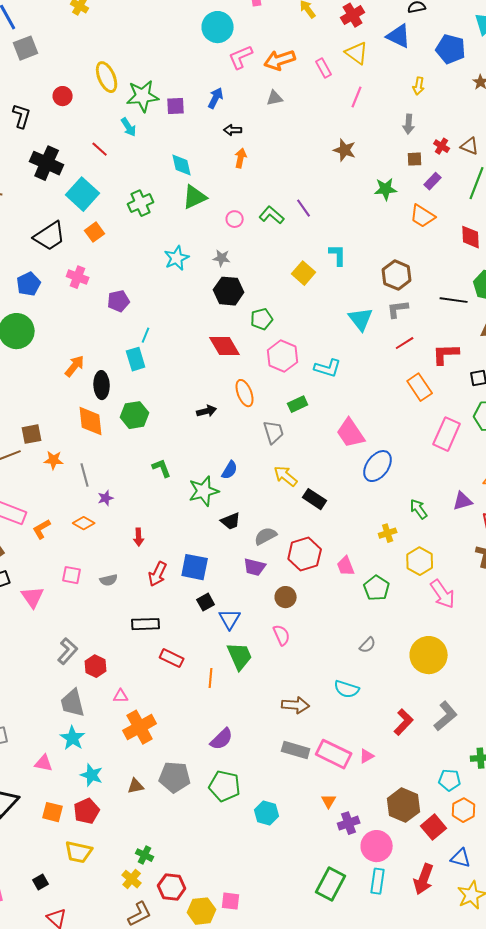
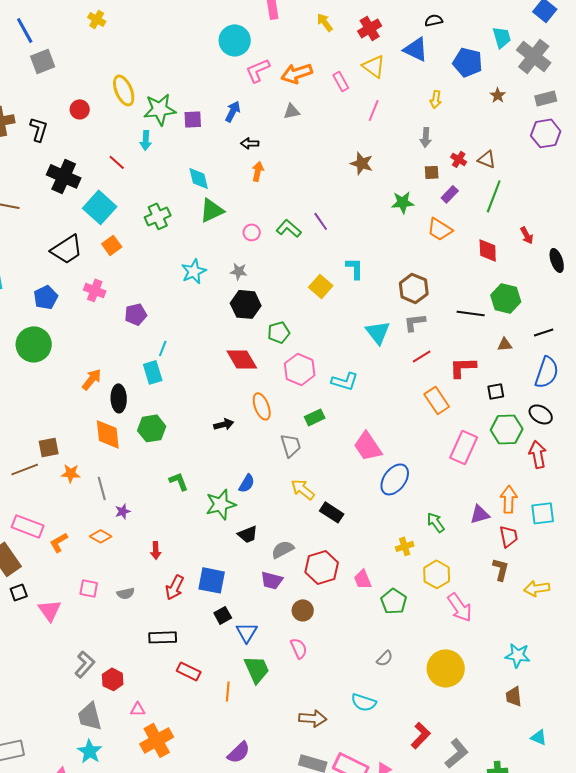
cyan arrow: (129, 127) -> (146, 140), turned 36
gray L-shape: (446, 716) -> (457, 753), moved

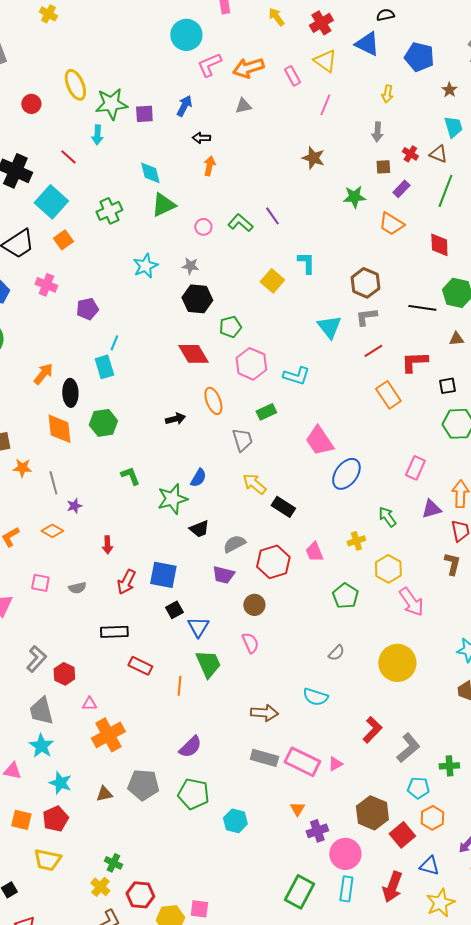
cyan trapezoid: (502, 37) -> (453, 127), moved
pink rectangle: (464, 447) -> (415, 468), moved, size x0.7
pink trapezoid: (363, 579) -> (314, 552), moved

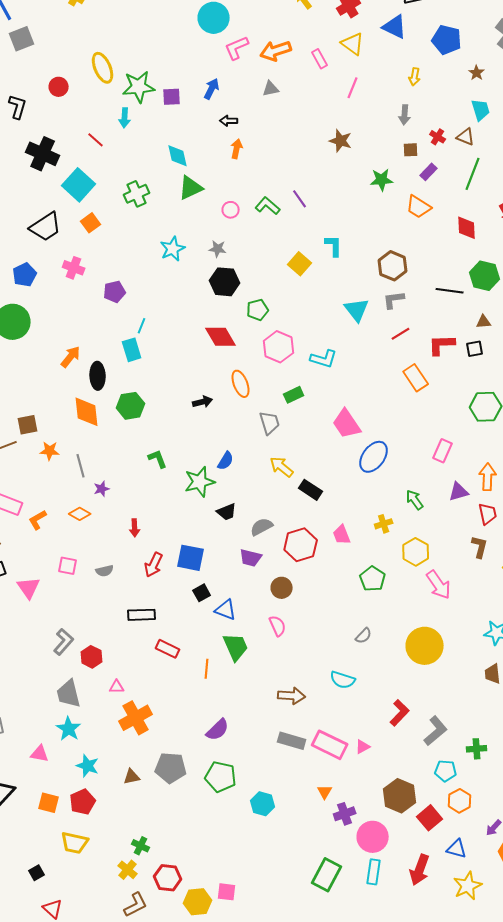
black square: (447, 386) -> (475, 349), moved
blue triangle: (198, 627) -> (226, 610), turned -40

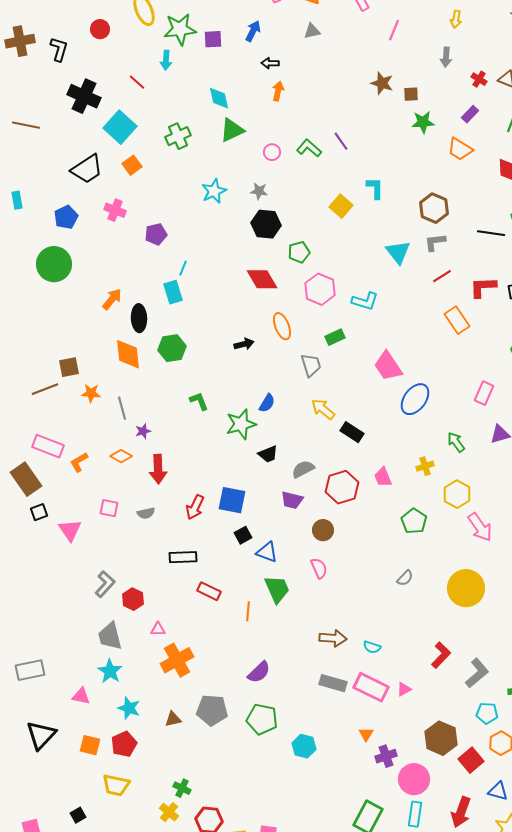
brown square: (411, 150) -> (411, 94), moved
red arrow: (135, 528) -> (158, 469), moved, size x1.6
cyan semicircle: (343, 680) -> (372, 647), moved, size x0.7

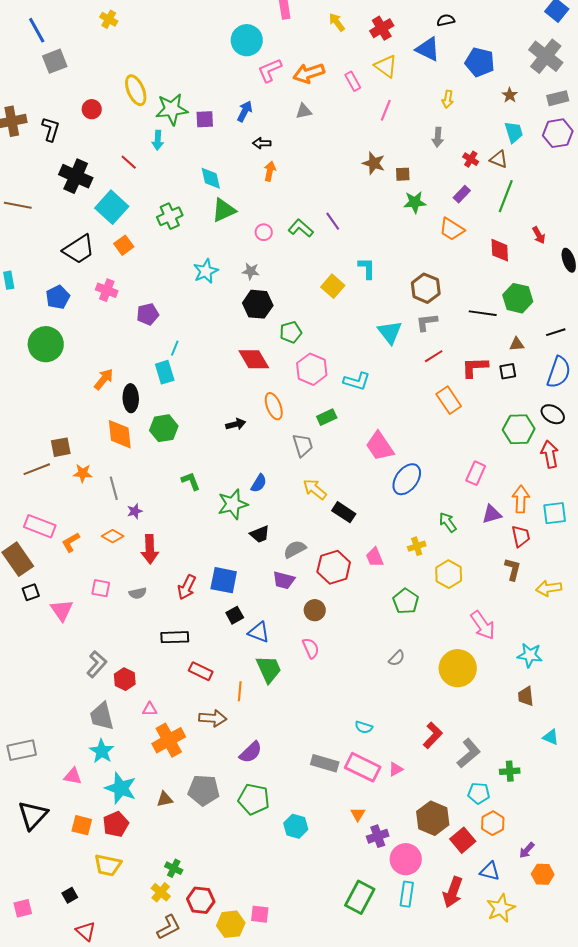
pink arrow: (480, 527) -> (483, 625), moved
brown arrow: (333, 638) -> (213, 718), moved
cyan star: (129, 708) -> (121, 788), size x1.4

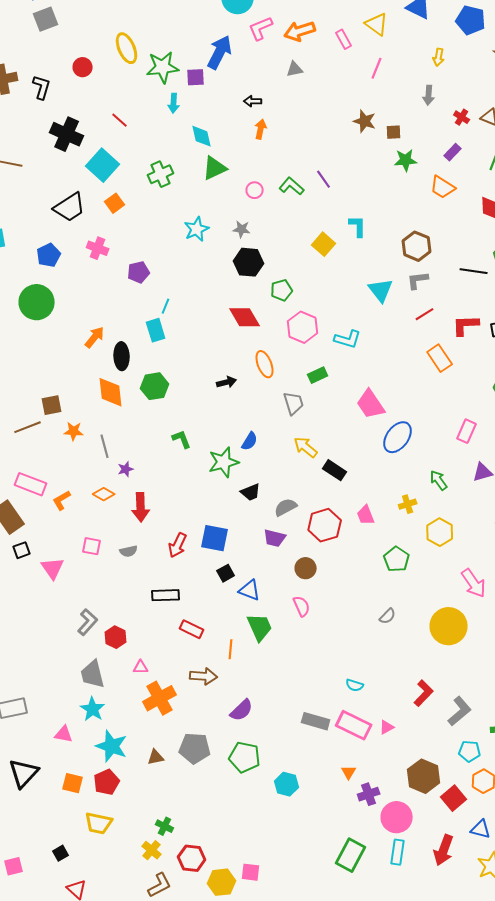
blue arrow: (245, 111) -> (220, 52), moved, size x1.6
cyan arrow: (158, 140) -> (174, 103), moved

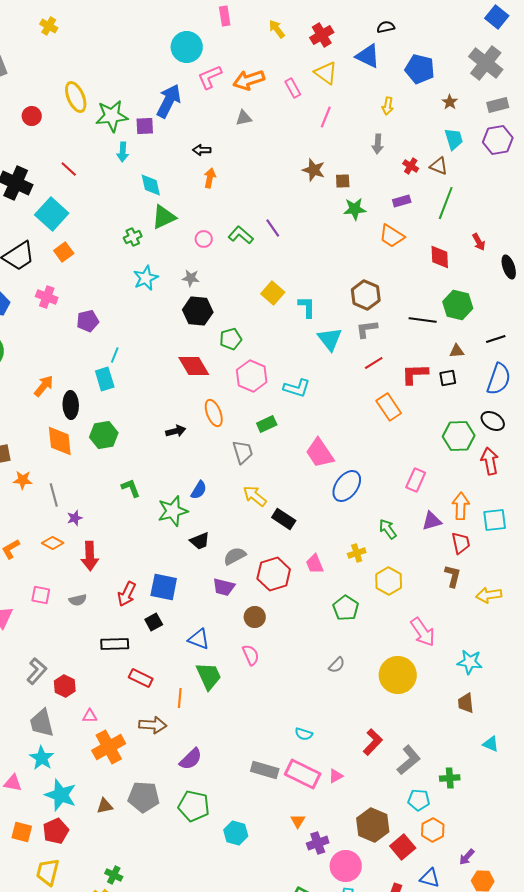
purple rectangle: (453, 152) -> (402, 201), turned 30
green cross: (161, 174) -> (133, 237), moved, size x0.7
cyan L-shape: (358, 226) -> (307, 307), moved
black square: (226, 573) -> (154, 622), moved
yellow trapezoid: (99, 823) -> (48, 872), turned 92

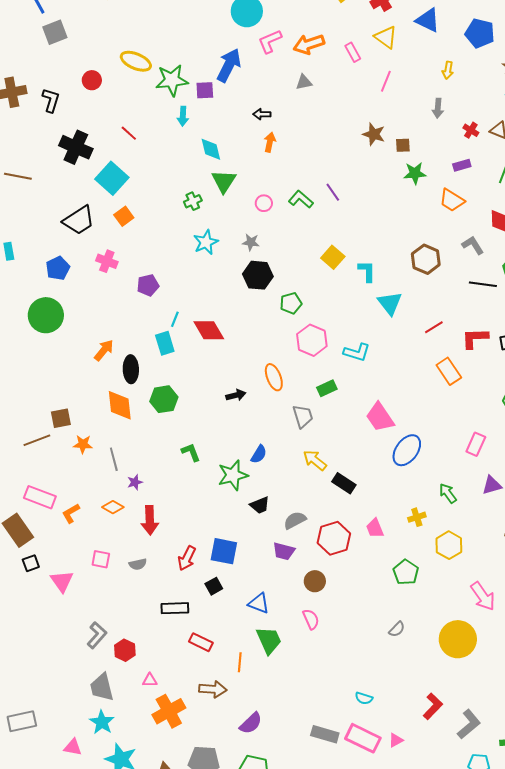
yellow ellipse: (76, 97) -> (136, 61), turned -44
green triangle: (164, 217) -> (224, 181), turned -32
gray L-shape: (367, 329) -> (473, 245), moved, turned 65
red diamond: (194, 366) -> (209, 330), moved

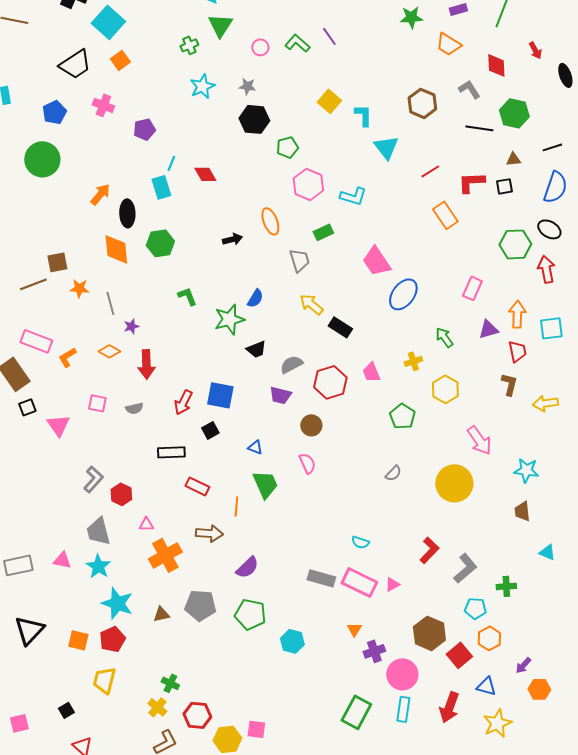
red diamond: (209, 330) -> (205, 174), size x0.7
blue triangle: (259, 603) -> (255, 447), size x0.7
pink triangle: (73, 747) -> (62, 560), moved

